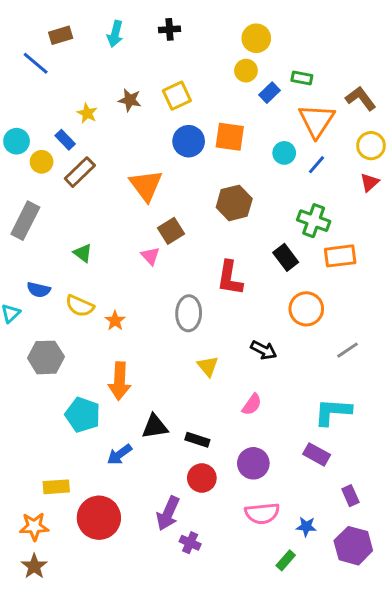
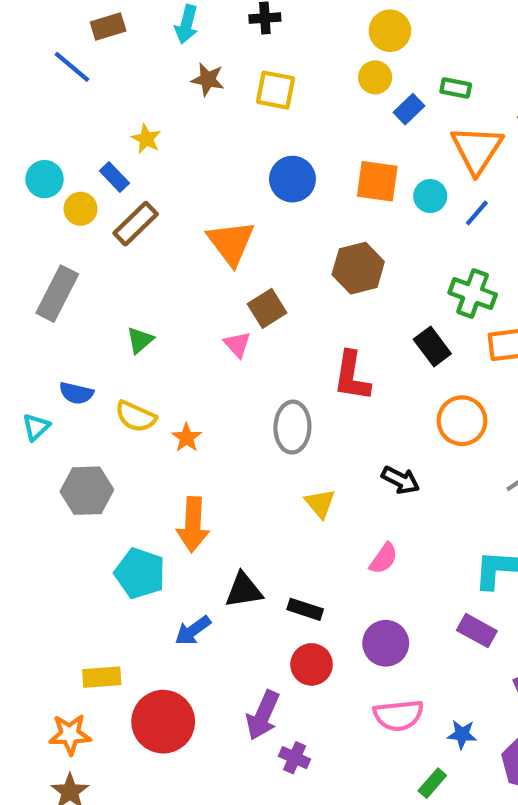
yellow square: (177, 96) -> (276, 90), moved, turned 36
brown star: (130, 100) -> (208, 79), moved
orange square: (230, 137) -> (377, 181), moved
green triangle: (83, 253) -> (140, 340), turned 42

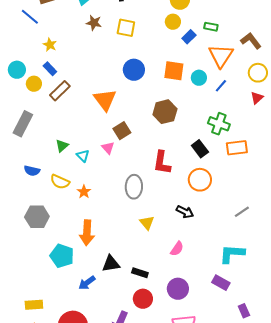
yellow star: (146, 139) -> (50, 45), moved
orange circle: (462, 421) -> (200, 180), moved
cyan triangle: (36, 427) -> (83, 156), moved, turned -32
yellow rectangle: (102, 677) -> (34, 305), moved

